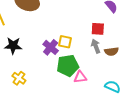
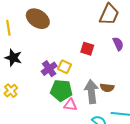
red square: (98, 29) -> (87, 49), moved
gray arrow: (96, 46) -> (91, 92), moved, size x1.6

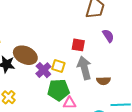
brown ellipse: (38, 19) -> (25, 55), moved
gray arrow: (91, 92) -> (84, 68), moved

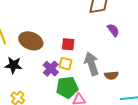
red square: (78, 45) -> (68, 44), moved
brown ellipse: (25, 55) -> (31, 41), moved

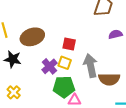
purple semicircle: (113, 30) -> (115, 34), turned -72
brown ellipse: (31, 41) -> (32, 37), turned -45
brown semicircle: (111, 75) -> (109, 79), size x1.5

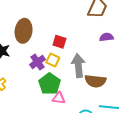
brown ellipse: (32, 37) -> (24, 31), turned -70
green pentagon: (64, 87) -> (50, 84), turned 30

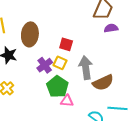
purple semicircle: (106, 37) -> (111, 28), moved
brown semicircle: (95, 81) -> (103, 83), turned -30

